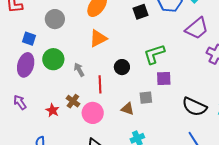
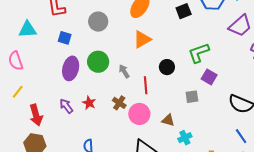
blue square: (29, 39) -> (65, 38), moved
purple square: (164, 79) -> (209, 77), turned 35
brown triangle: (127, 109) -> (168, 120), moved
red star: (52, 110) -> (89, 103), moved

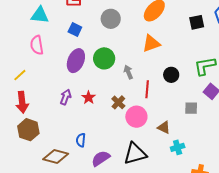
pink semicircle: (16, 61) -> (37, 45), moved
purple arrow: (66, 106) -> (66, 97), turned 49
red arrow: (36, 115) -> (22, 102), moved

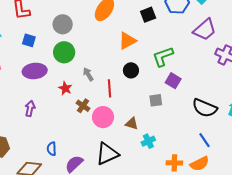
orange triangle: (151, 43) -> (127, 41), moved
green circle: (104, 58) -> (64, 52), moved
purple ellipse: (76, 61) -> (35, 71), turned 70
red star: (89, 98) -> (65, 88), moved

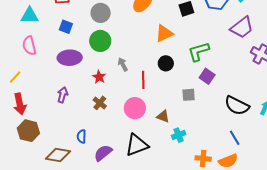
brown cross: (83, 106) -> (100, 103), moved

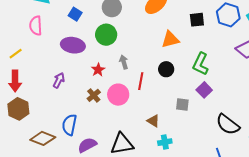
green L-shape: (199, 52) -> (201, 64), turned -60
pink circle: (135, 108) -> (118, 95), moved
blue semicircle: (82, 136) -> (69, 125), size x1.5

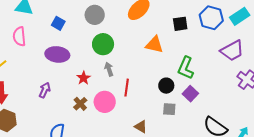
green circle: (106, 35) -> (103, 44), moved
orange triangle: (170, 40) -> (154, 45), turned 30
black circle: (166, 69) -> (166, 86), moved

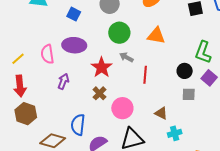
pink semicircle: (19, 36) -> (47, 54), moved
orange triangle: (154, 45) -> (156, 36), moved
gray arrow: (109, 69) -> (126, 57), turned -40
red star: (84, 78) -> (102, 67), size x1.5
pink circle: (105, 102) -> (122, 108), moved

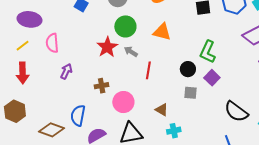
purple ellipse: (74, 45) -> (29, 19), moved
red star: (102, 67) -> (107, 47), moved
brown cross: (100, 93) -> (102, 86), turned 32
brown hexagon: (26, 114) -> (15, 111), moved

